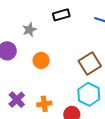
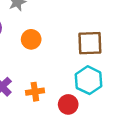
brown square: (90, 64) -> (90, 43), turned 30

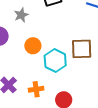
cyan hexagon: (89, 80) -> (55, 61), moved

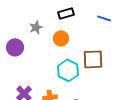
orange circle: (33, 46) -> (61, 38), moved

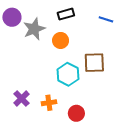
gray star: (36, 27) -> (34, 29), size x1.5
purple circle: (15, 47) -> (12, 17), moved

